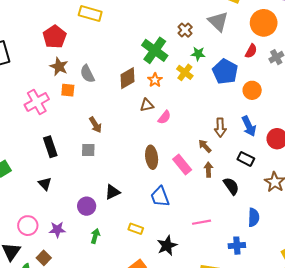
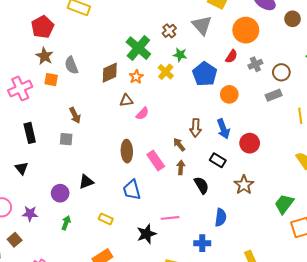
black star: (167, 246) -> (146, 234), moved

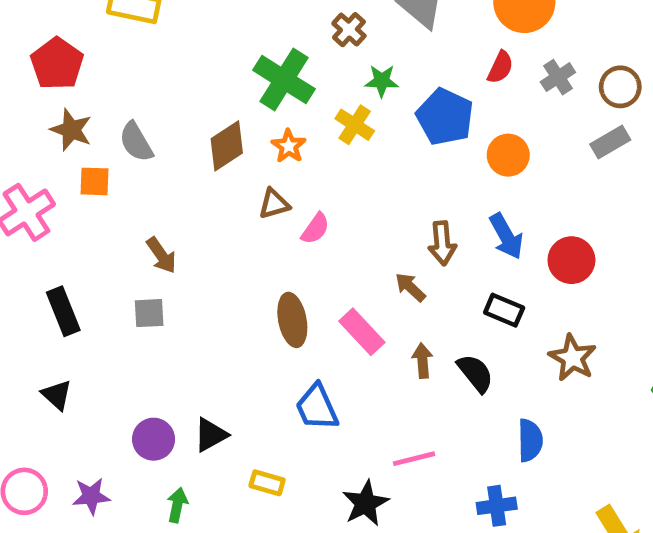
brown arrow: (181, 167) -> (422, 361), moved
black triangle: (86, 182) -> (211, 435), moved

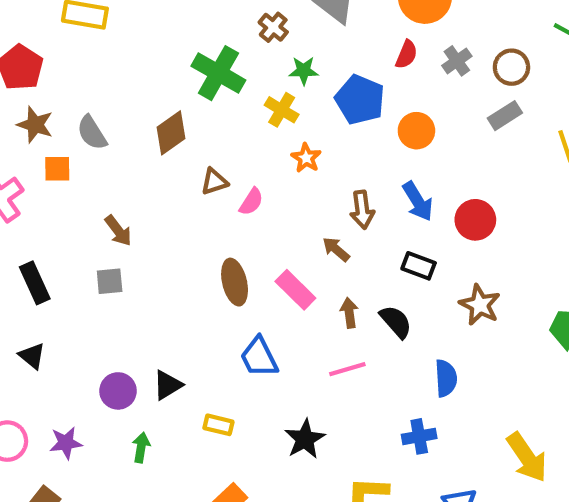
orange star: (289, 146) -> (306, 158), moved
pink line: (414, 459) -> (347, 369), moved

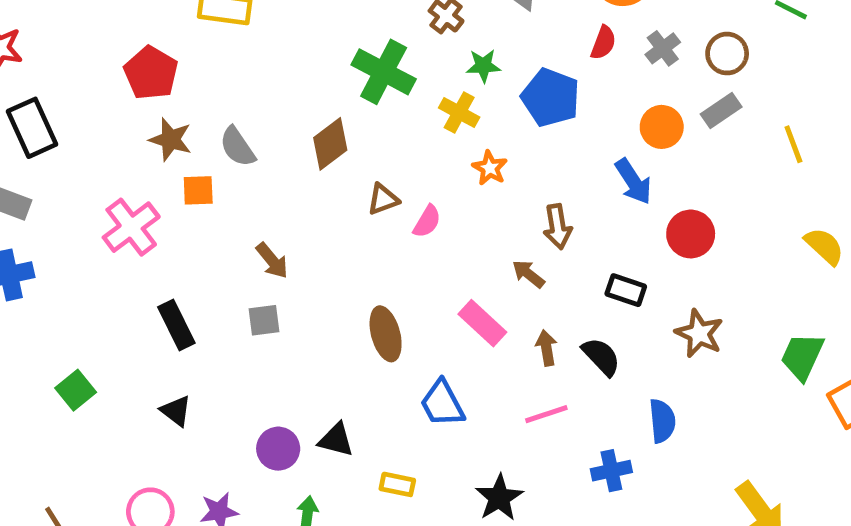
orange circle: (416, 131) -> (662, 127), moved
blue arrow: (418, 201) -> (633, 181), moved
brown ellipse: (235, 282) -> (386, 334), moved
black triangle: (168, 385) -> (336, 440), turned 48
blue cross: (419, 436) -> (611, 471), moved

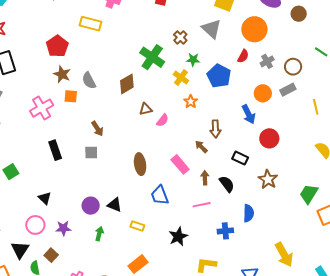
black triangle: (176, 411) -> (45, 198), moved

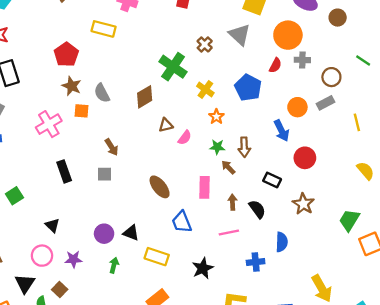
green star: (193, 60) -> (217, 147), moved
gray cross: (267, 61) -> (302, 60), moved, turned 32
brown ellipse: (140, 164) -> (160, 187), turned -30
pink rectangle: (180, 164) -> (205, 187), turned 42
yellow rectangle: (137, 226) -> (157, 257), size x1.5

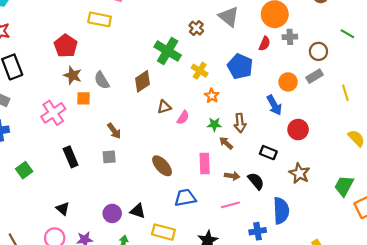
green square: (14, 196) -> (24, 170), moved
brown arrow: (233, 202) -> (232, 176), turned 104
blue trapezoid: (182, 222) -> (185, 198), turned 105
blue semicircle: (282, 242) -> (281, 211), size x1.4

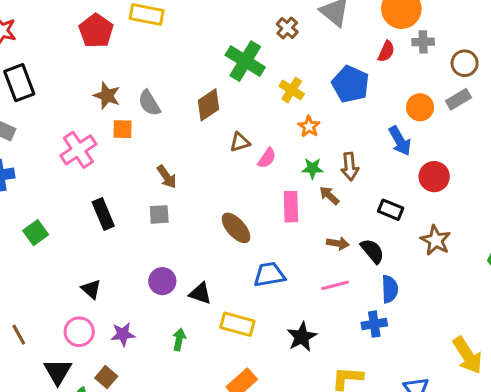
red pentagon: (66, 46) -> (96, 31), moved
pink rectangle: (205, 163) -> (291, 207), moved
blue semicircle: (281, 211) -> (390, 289), moved, size x0.7
purple circle: (112, 213) -> (162, 281), moved

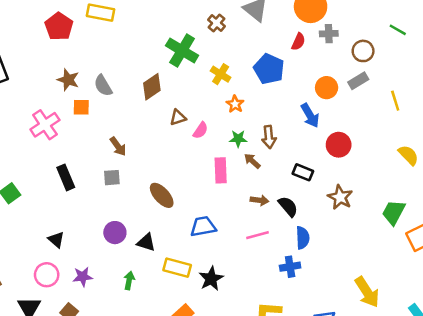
brown ellipse: (236, 228) -> (162, 195), moved
black star: (302, 337) -> (211, 279), moved

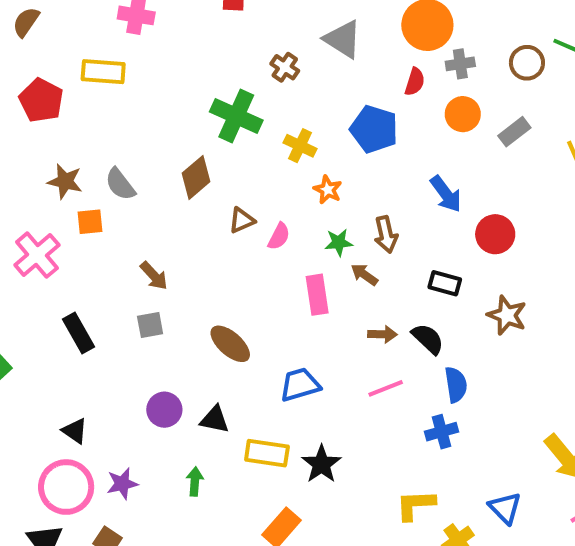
brown circle: (363, 51) -> (527, 63), moved
orange circle: (327, 88) -> (463, 114), moved
pink circle: (47, 275) -> (66, 487), size x1.4

